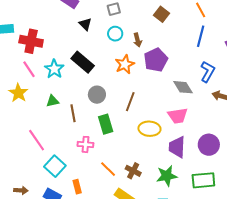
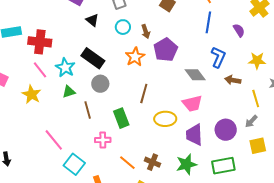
gray circle: (97, 95) -> (100, 84), moved
green triangle: (53, 101) -> (69, 92), moved

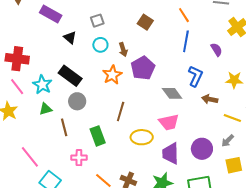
yellow line: (256, 99) -> (232, 118), turned -54

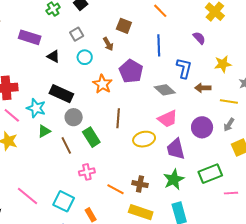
blue line: (186, 41) -> (159, 45), moved
brown arrow: (123, 50) -> (108, 44), moved
green rectangle: (98, 136) -> (91, 137), moved
purple circle: (202, 149) -> (202, 127), moved
pink line: (30, 157) -> (28, 196), moved

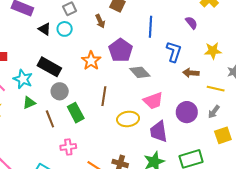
cyan circle: (85, 57) -> (65, 29), moved
gray diamond: (165, 90) -> (140, 72), moved

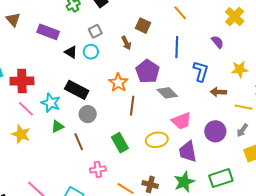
brown line: (104, 96) -> (132, 106), moved
green rectangle: (76, 113) -> (120, 143), moved

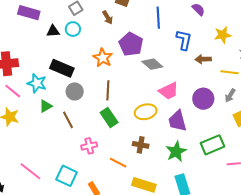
black triangle: (71, 52) -> (53, 31), turned -32
brown line: (132, 106) -> (108, 90), moved
brown cross: (150, 184) -> (141, 145), moved

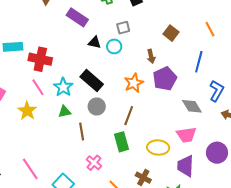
brown arrow: (108, 18) -> (151, 56), moved
gray diamond: (152, 64) -> (192, 106), moved
pink cross: (89, 146) -> (94, 163), turned 35

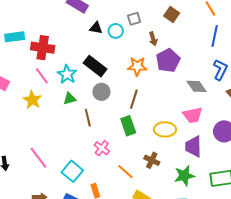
gray square: (123, 28) -> (134, 19), moved
blue line: (199, 62) -> (215, 36), moved
orange star: (134, 83) -> (137, 66), turned 30

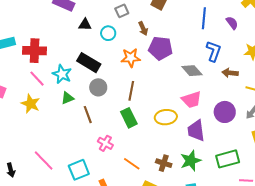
cyan circle: (116, 31) -> (108, 33), moved
purple pentagon: (168, 60) -> (160, 48), turned -30
brown cross: (152, 160) -> (164, 163), moved
cyan square: (72, 171) -> (79, 170), turned 35

